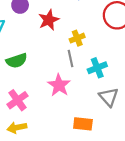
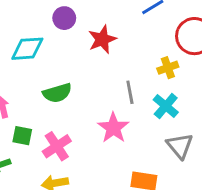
yellow cross: (77, 38) -> (168, 68), moved
cyan cross: (97, 68) -> (166, 106), turned -30

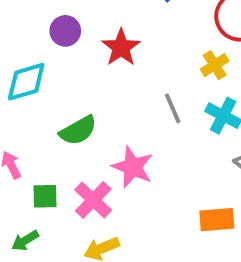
pink star: (113, 128) -> (133, 167), moved

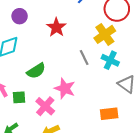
purple circle: (65, 31) -> (20, 16), moved
yellow cross: (215, 65) -> (105, 34), size x1.5
green square: (45, 196) -> (19, 97), moved

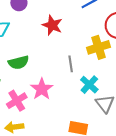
red star: (56, 27) -> (52, 25), turned -30
cyan cross: (110, 60) -> (89, 85), moved

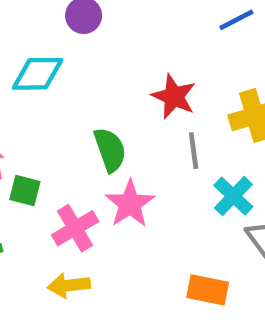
red star: (52, 25) -> (174, 96), moved
green semicircle: (19, 62) -> (110, 150), moved, turned -96

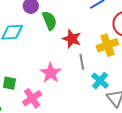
green semicircle: (110, 150) -> (49, 21), moved
pink star: (130, 204) -> (51, 73), moved

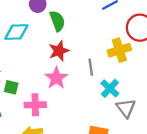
red star: (72, 39) -> (59, 51), moved, turned 30
pink cross: (32, 98) -> (35, 105), turned 30

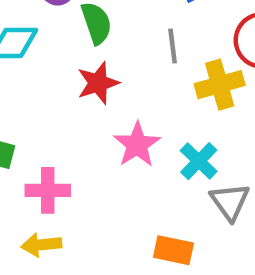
gray line: (91, 67) -> (173, 46), moved
pink star: (56, 78) -> (137, 145), moved

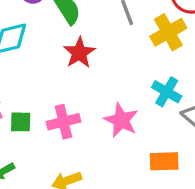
pink star: (137, 145) -> (121, 120), moved
pink cross: (48, 190) -> (64, 122), moved

